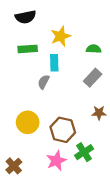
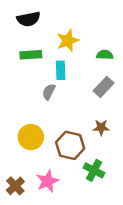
brown star: (99, 113) -> (101, 127), moved
green cross: (84, 152) -> (94, 170), turned -30
pink star: (56, 161) -> (48, 181), moved

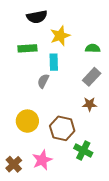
black semicircle: (28, 19) -> (37, 17), moved
brown star: (101, 127) -> (90, 104), moved

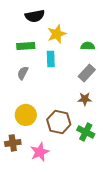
gray semicircle: (43, 81) -> (23, 73), moved
green cross: (83, 151) -> (86, 132), moved
brown cross: (14, 164) -> (13, 143), moved, turned 35

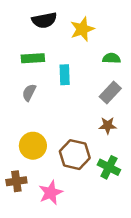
yellow star: (57, 34) -> (82, 29), moved

